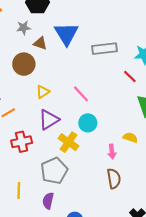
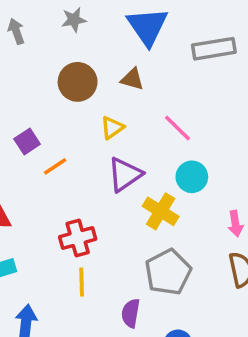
brown triangle: (40, 43) -> (132, 79), moved
red cross: (22, 142) -> (78, 238), moved
gray pentagon: (54, 171) -> (168, 272), moved
yellow line: (19, 190) -> (82, 282), moved

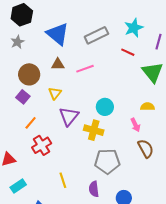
pink line: (178, 128) -> (85, 69), moved, turned -48
purple square: (27, 141) -> (23, 97), moved
red cross: (78, 238) -> (42, 145), moved
gray pentagon: (168, 272) -> (107, 161), turned -30

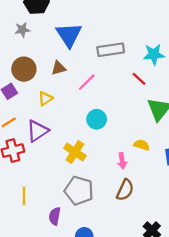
brown triangle: (58, 64) -> (59, 68), turned -32
pink line: (85, 69) -> (87, 82), turned -42
cyan circle: (105, 107) -> (97, 119), moved
purple triangle: (69, 116) -> (37, 131), moved
brown semicircle: (146, 149) -> (125, 190), turned 36

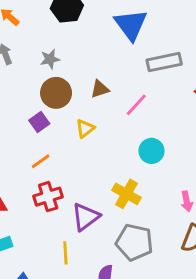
gray star: (22, 30) -> (50, 59), moved
blue triangle: (69, 35) -> (131, 25), moved
purple triangle: (37, 131) -> (86, 217), moved

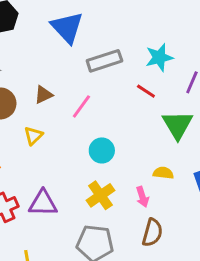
yellow cross: (126, 194) -> (100, 195), moved, turned 32
purple triangle: (86, 217) -> (43, 203), moved, turned 44

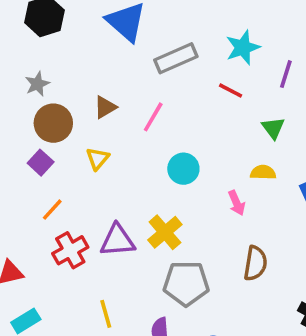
green triangle: (177, 125) -> (273, 128), size x0.6
yellow semicircle: (163, 173) -> (263, 172), moved
yellow cross: (100, 195) -> (165, 232), moved
pink arrow: (142, 197) -> (237, 203), moved

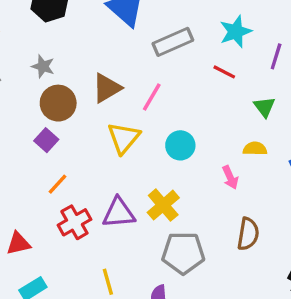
gray star: (37, 84) -> (43, 66), turned -30
brown triangle: (105, 107) -> (107, 88), size x1.4
yellow triangle: (98, 159) -> (124, 138), moved, size x1.5

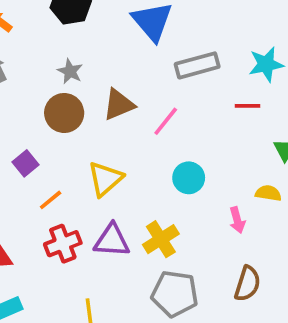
gray star: (43, 66) -> (70, 71), moved
red line: (224, 72) -> (248, 106), turned -35
yellow triangle: (124, 138) -> (105, 179), moved
purple square: (46, 140) -> (26, 163), moved

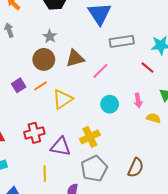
red line: (248, 106) -> (148, 68), turned 32
orange line: (51, 200) -> (40, 86), moved
pink arrow: (237, 220) -> (138, 101), moved
purple triangle: (112, 241) -> (61, 147), moved
gray pentagon: (175, 294) -> (94, 169), turned 30

